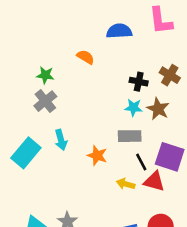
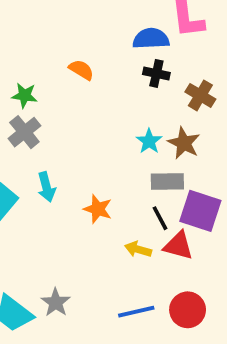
blue semicircle: (119, 31) -> (151, 39), moved
black cross: (139, 82) -> (156, 73), moved
cyan star: (133, 108) -> (149, 141), turned 30
gray rectangle: (130, 136) -> (167, 182), moved

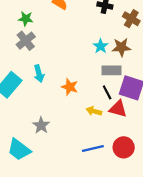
brown star: (184, 143) -> (121, 47), turned -30
gray star: (56, 302) -> (41, 125), moved

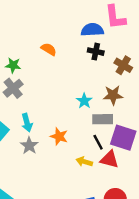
cyan star: (101, 46) -> (84, 101), moved
gray star: (41, 125) -> (29, 146), moved

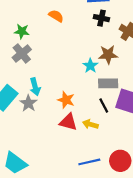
brown star: (113, 95) -> (108, 55), moved
gray star: (29, 146) -> (28, 103), moved
red triangle: (110, 159) -> (68, 122), moved

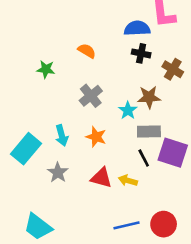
gray cross: (22, 53) -> (91, 96), moved
orange star: (66, 100) -> (96, 137), moved
gray star: (28, 103) -> (58, 173), moved

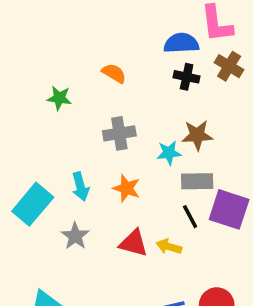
brown cross: (173, 69) -> (229, 66), moved
gray cross: (91, 96) -> (119, 133), turned 30
cyan star: (128, 110) -> (169, 153), turned 30

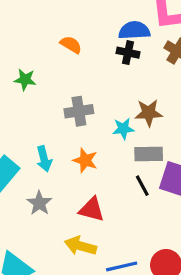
orange semicircle: (114, 73) -> (71, 45), moved
black cross: (187, 77) -> (128, 53), moved
yellow arrow: (169, 247) -> (80, 246), moved, size x1.4

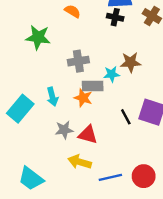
green star: (25, 80) -> (38, 37), size x1.5
gray rectangle: (149, 154) -> (93, 86), moved
gray star: (39, 203) -> (64, 130), moved, turned 30

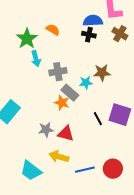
green star: (38, 37) -> (27, 39), moved, turned 30
gray rectangle: (93, 86) -> (70, 93), turned 42
cyan arrow: (52, 97) -> (36, 59), moved
cyan trapezoid: (31, 179) -> (31, 171), moved

